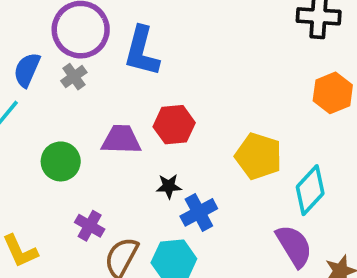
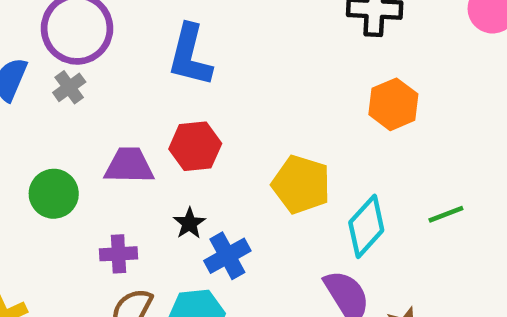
blue L-shape: (142, 51) -> (190, 55), moved
black star: (169, 186) -> (189, 223), turned -30
purple cross: (90, 226) -> (118, 254), moved, turned -32

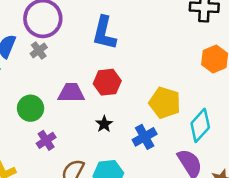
purple cross: (118, 254) -> (46, 140), moved, turned -30
blue cross: (227, 256) -> (145, 137), moved

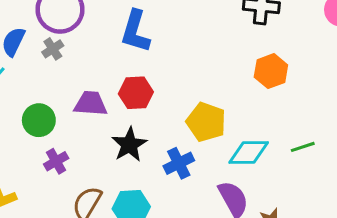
black star: (104, 124) -> (129, 145), size x1.6
cyan diamond: (200, 125) -> (249, 153), turned 44

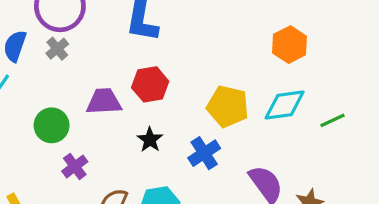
black star: (129, 145) -> (150, 140), size x0.7
cyan diamond: (249, 153) -> (285, 105), moved

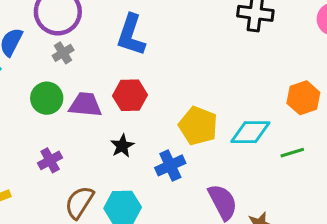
orange hexagon: (290, 45) -> (303, 98), moved
gray cross: (57, 49) -> (63, 53), moved
green circle: (52, 125) -> (47, 98), moved

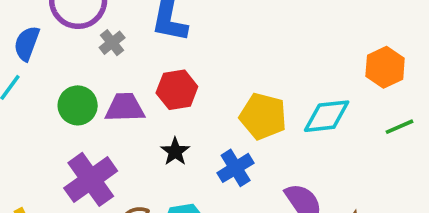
gray cross: (63, 53) -> (112, 43), moved
green line: (292, 153) -> (400, 127), moved
purple cross: (50, 160) -> (91, 179), size x1.8

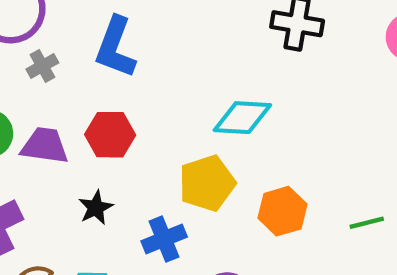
orange hexagon: (385, 67) -> (282, 211), moved
yellow pentagon: (263, 116) -> (207, 183), turned 30
cyan diamond: (327, 116) -> (242, 118), moved

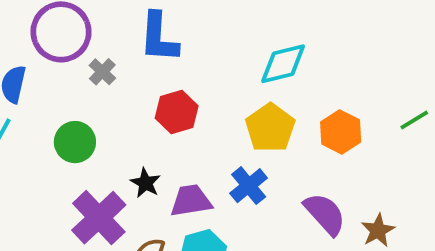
purple trapezoid: (45, 146) -> (191, 201), moved
black star: (96, 208) -> (145, 183), moved

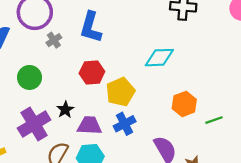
green line: (414, 120) -> (214, 120), moved
yellow pentagon: (270, 128) -> (120, 92), moved

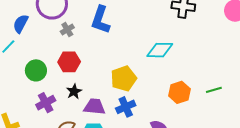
red hexagon: (92, 72) -> (69, 62), moved
green circle: (29, 77) -> (36, 70), moved
green line: (214, 120) -> (214, 90), moved
purple cross: (34, 124) -> (46, 103), size x0.7

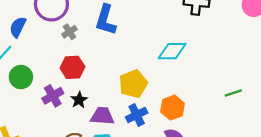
green circle: (36, 70) -> (21, 77), moved
orange hexagon: (179, 92) -> (173, 108), moved
purple cross: (46, 103) -> (53, 96), moved

